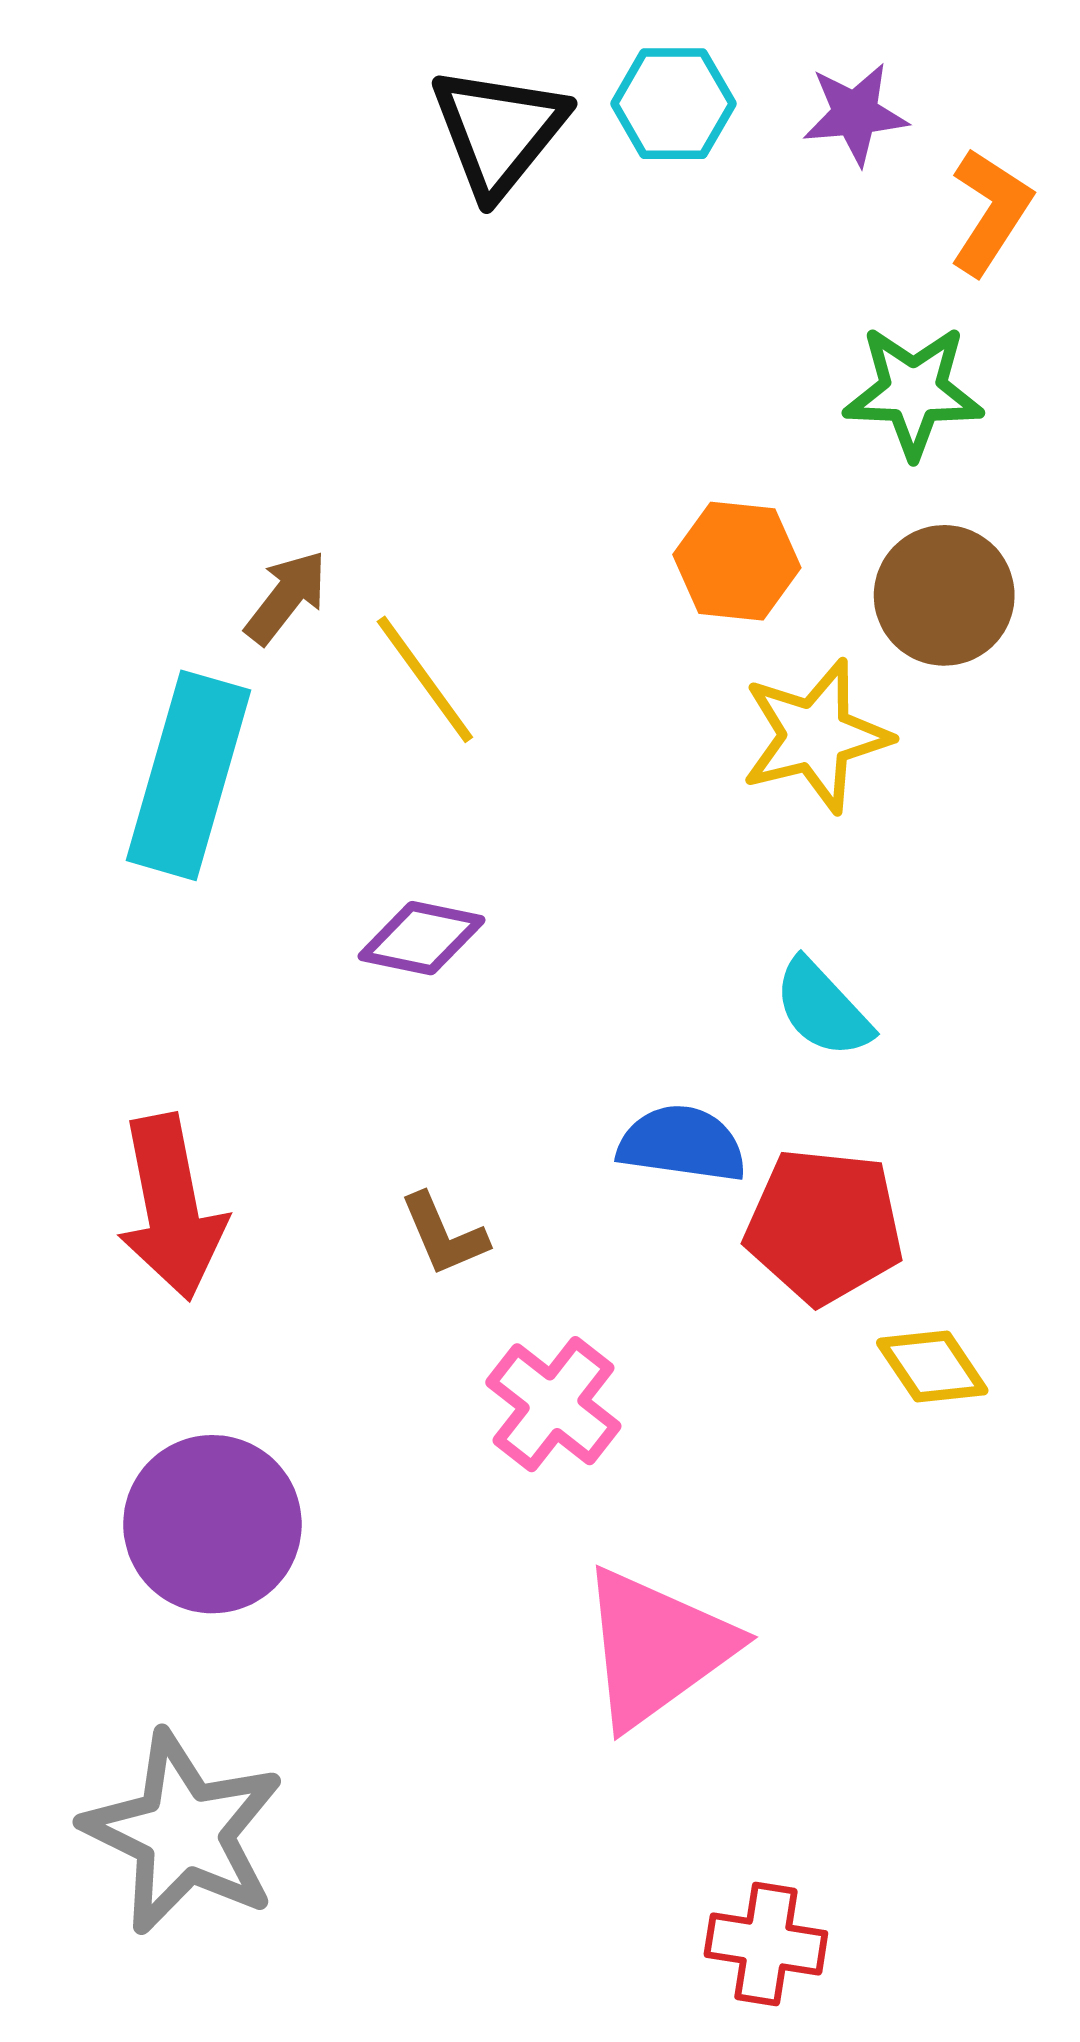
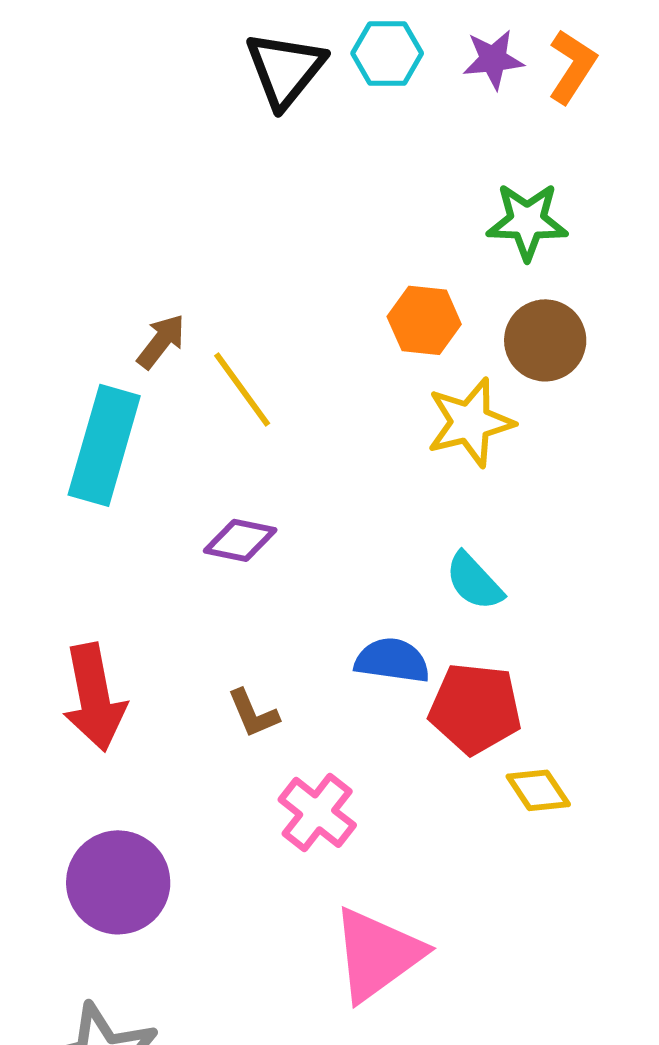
orange L-shape: (990, 212) -> (572, 66), moved

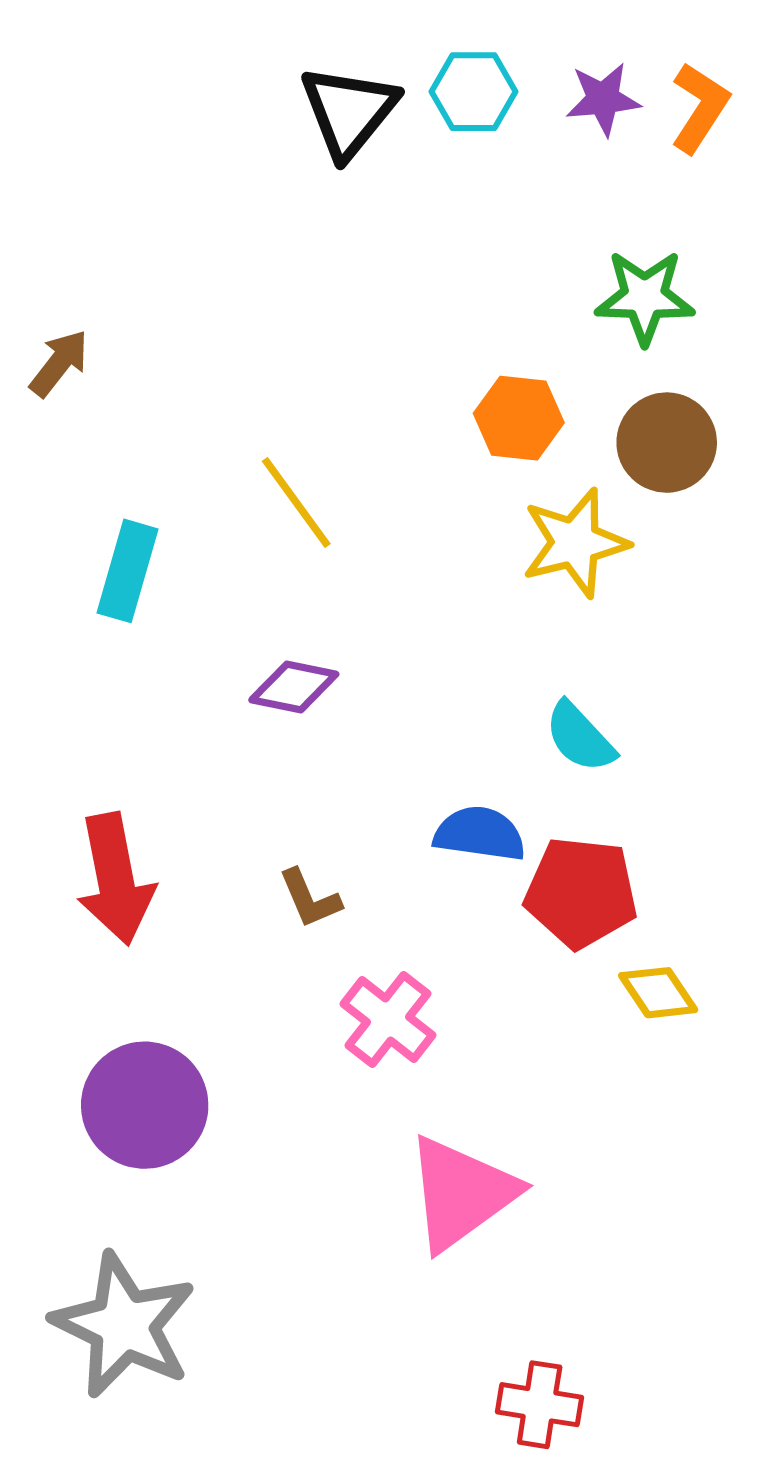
brown arrow: (161, 341) -> (59, 363), moved
cyan rectangle: (104, 445) -> (128, 571), size x0.7

